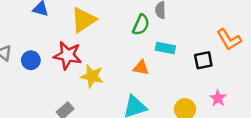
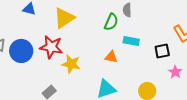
blue circle: (31, 60) -> (21, 51), size x1.5
pink star: (218, 98) -> (175, 72), moved

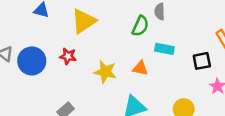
red star: (51, 47) -> (68, 56), size x0.6
yellow star: (71, 64) -> (105, 72), moved

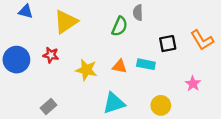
cyan rectangle: (164, 49) -> (146, 64), moved
black square: (202, 61) -> (168, 44), moved

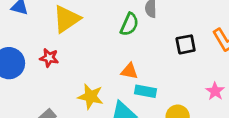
cyan rectangle: (146, 64) -> (145, 91), moved
yellow star: (86, 70) -> (91, 97), moved

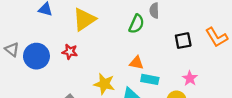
pink star: (215, 91) -> (190, 78), moved

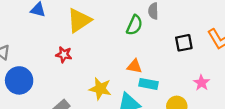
blue circle: (36, 56) -> (19, 80), moved
pink star: (190, 78) -> (201, 83), moved

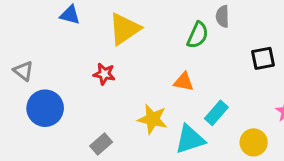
orange triangle: (134, 66) -> (184, 82), moved
cyan rectangle: (149, 84) -> (216, 113), turned -60

